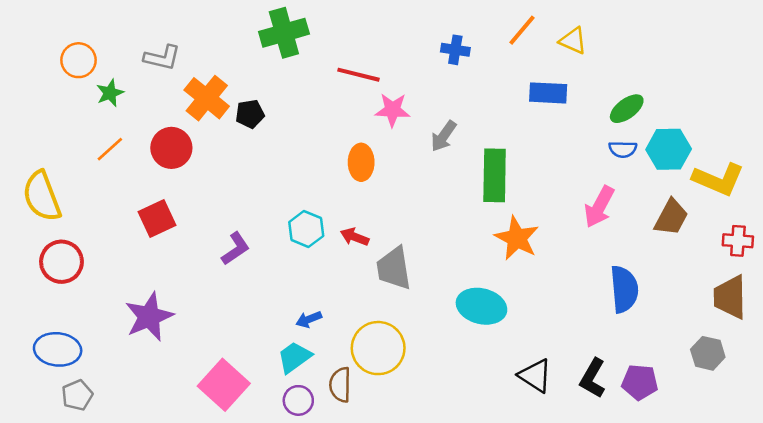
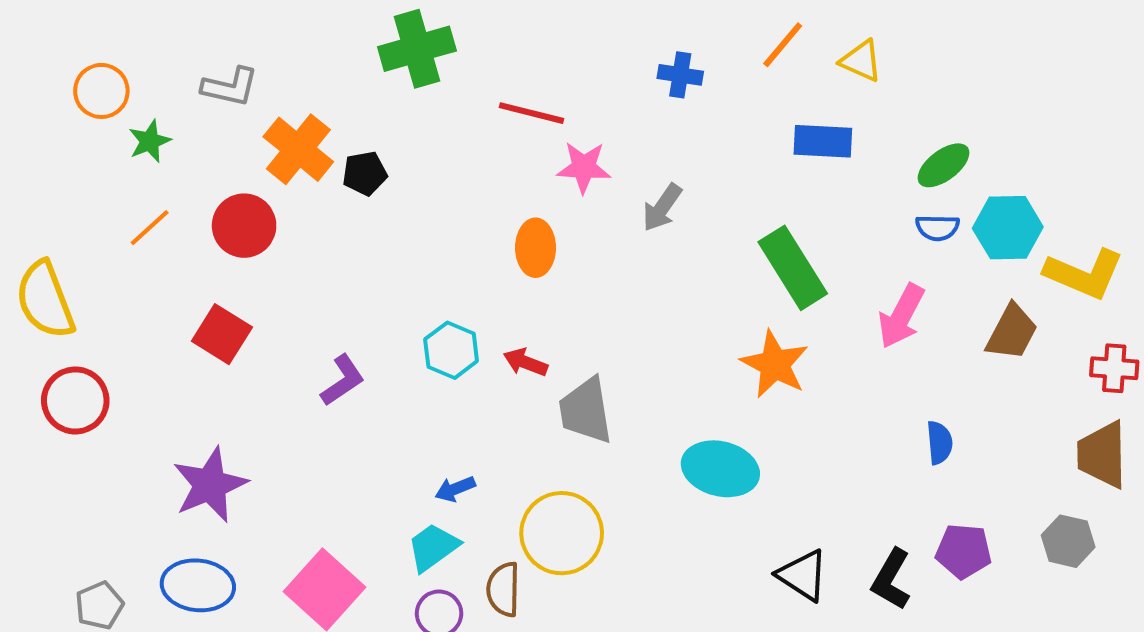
green rectangle: (495, 175) -> (793, 268), moved, turned -33
red square: (157, 219) -> (222, 334), turned -33
blue semicircle: (624, 289) -> (939, 443), size x0.6
blue ellipse: (58, 349) -> (198, 585), moved
purple pentagon: (640, 382) -> (964, 551), moved

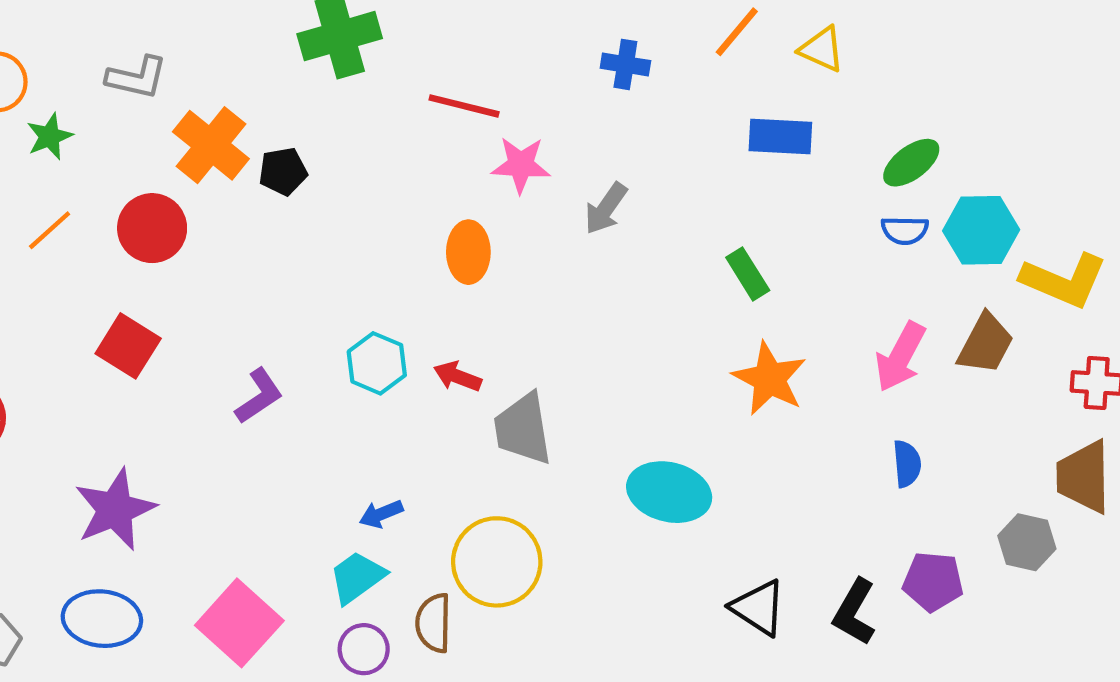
green rectangle: (793, 268) -> (748, 274), size x0.6
pink arrow: (901, 316) -> (900, 357), moved
orange star: (775, 364) -> (769, 379), moved
gray hexagon: (1068, 541) -> (1027, 542), moved

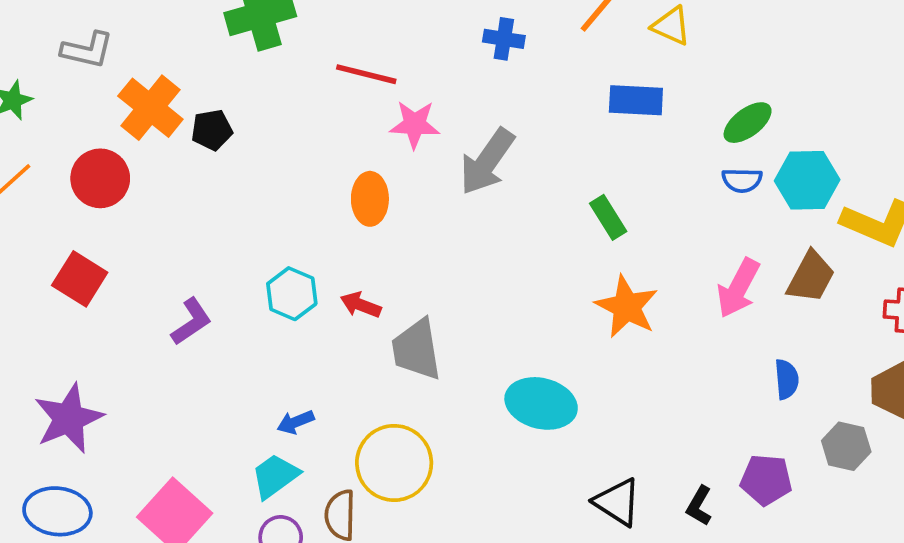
gray arrow: (606, 208) -> (487, 162), size x1.5
blue semicircle: (907, 464) -> (787, 379), moved
black L-shape: (855, 612) -> (699, 506), size x0.7

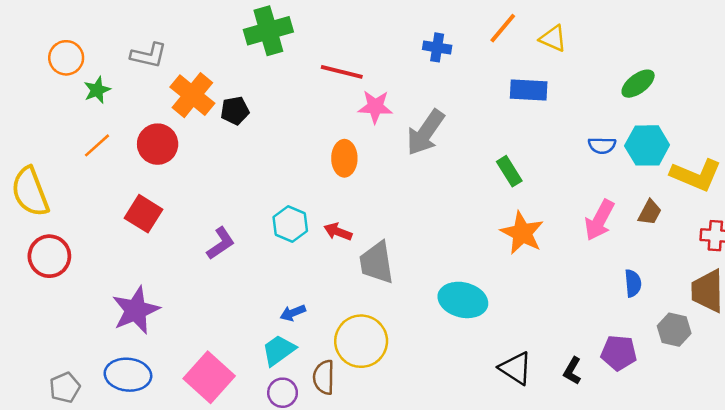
green ellipse: (748, 123) -> (638, 84), moved
brown trapezoid: (811, 277) -> (650, 212), size x0.7

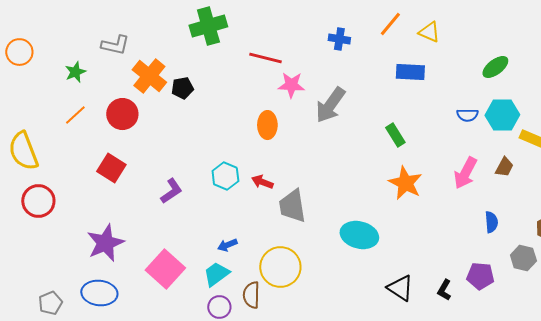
orange circle: (66, 58) -> (19, 52), moved
pink square: (209, 377) -> (165, 269), moved

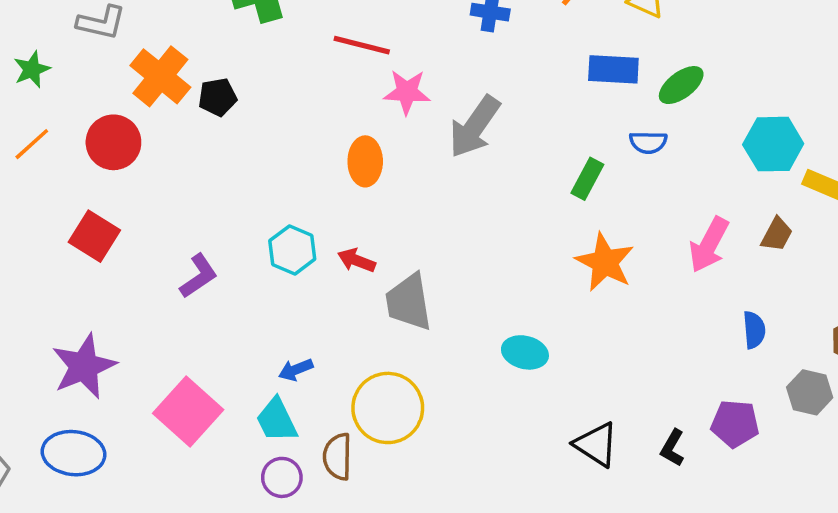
green ellipse: (495, 67) -> (681, 85), moved
blue semicircle: (467, 115) -> (648, 142), moved
green rectangle: (395, 135) -> (587, 179), turned 60
cyan ellipse: (359, 235) -> (525, 352), size x0.7
cyan trapezoid: (216, 274) -> (277, 420), turned -80

